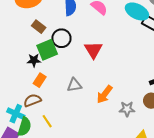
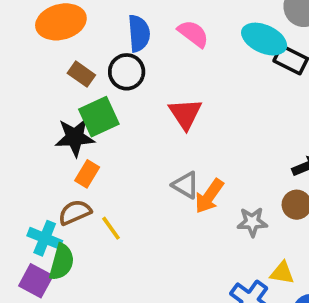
black circle: (61, 38) -> (127, 72), moved
black star: (34, 60) -> (75, 137), size x1.5
gray triangle: (74, 85) -> (186, 185), moved, turned 42
yellow line: (47, 121) -> (111, 228), moved

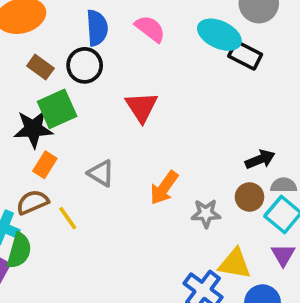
gray triangle: (186, 185) -> (101, 173), moved
yellow triangle: (282, 273) -> (235, 264), size x1.4

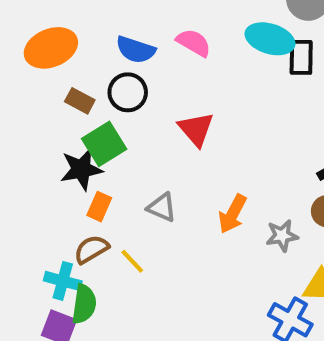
blue semicircle: (97, 28) -> (136, 50), turned 120
black rectangle: (245, 55) -> (301, 57), turned 72

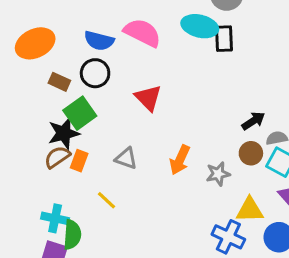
pink semicircle: (194, 43) -> (142, 33), size x1.4
brown semicircle: (91, 249) -> (57, 157), moved

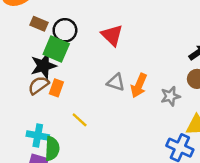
black circle: (95, 73) -> (65, 30), moved
green square: (80, 113) -> (56, 49), turned -30
gray triangle: (126, 158) -> (116, 82), moved

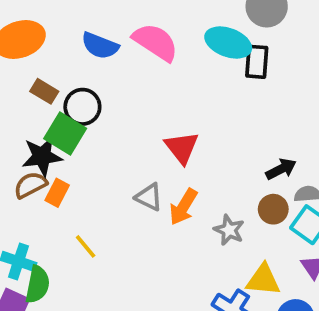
red triangle: (112, 35) -> (182, 147), moved
gray star: (170, 96) -> (229, 230), turned 30

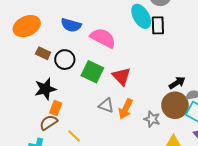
pink semicircle: (155, 42) -> (103, 38), moved
cyan ellipse: (228, 43) -> (141, 16), turned 45
green square: (65, 133) -> (92, 72), moved
brown semicircle: (30, 185) -> (49, 122), moved
brown circle: (273, 209) -> (175, 105), size x1.6

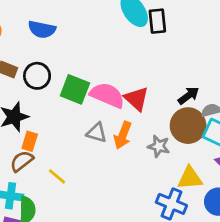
pink semicircle: (103, 38) -> (107, 95), moved
red triangle: (121, 76) -> (136, 99), moved

